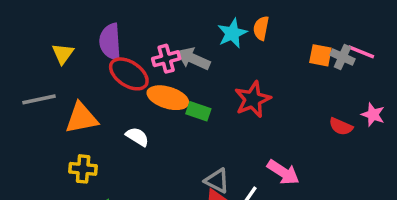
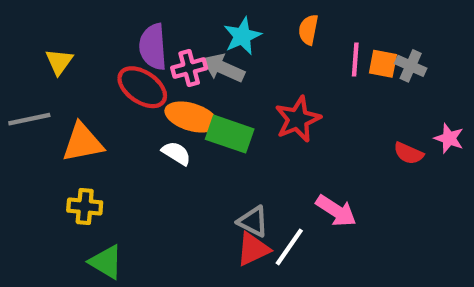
cyan star: (232, 33) -> (242, 36), moved
purple semicircle: (110, 42) -> (153, 47), moved
pink line: (361, 52) -> (355, 60), moved, turned 72
green rectangle: (198, 111) -> (230, 134), size x1.5
white semicircle: (137, 137) -> (176, 153), moved

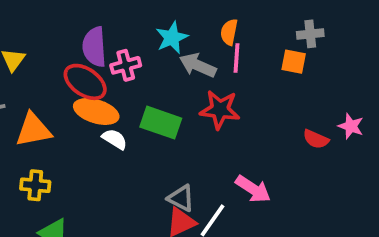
pink line: (355, 60) -> (236, 58), moved
gray cross: (411, 66) -> (310, 34), moved, turned -30
gray arrow: (223, 68) -> (198, 65), moved
orange ellipse: (191, 117) -> (96, 111), moved
red star: (298, 119) -> (220, 110), turned 30

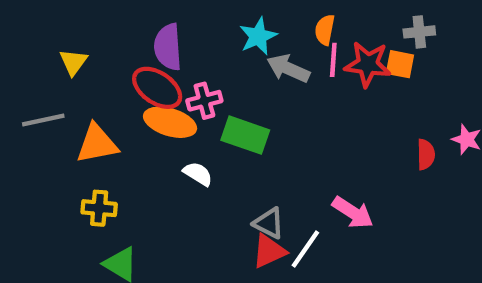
pink cross: (126, 65) -> (204, 101), moved
red star: (220, 110) -> (368, 64), moved
white semicircle: (115, 139) -> (198, 174), moved
red semicircle: (316, 139) -> (426, 154), turned -115

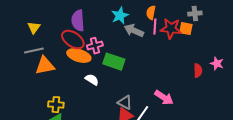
gray line: (43, 120) -> (34, 51), moved
yellow cross: (99, 208) -> (56, 105), moved

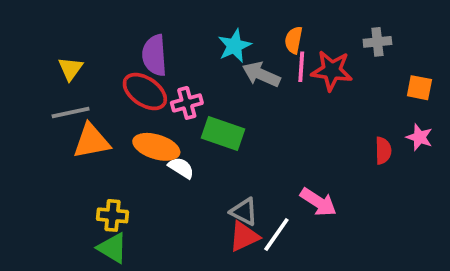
orange square: (186, 29) -> (419, 88), moved
orange ellipse: (79, 56) -> (156, 147), moved

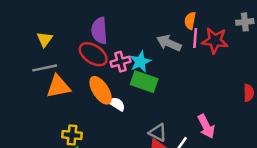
cyan star: (234, 46) -> (140, 62), moved
orange ellipse: (156, 147) -> (101, 90), turned 40
pink arrow: (318, 202) -> (206, 126), turned 30

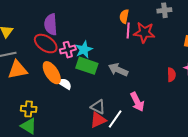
gray cross: (245, 22) -> (164, 10), moved
gray arrow: (169, 43) -> (118, 70), moved

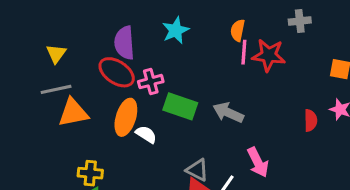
cyan star: (84, 50) -> (176, 30), moved
orange ellipse: (52, 73) -> (126, 117), turned 50

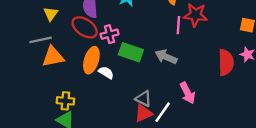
pink line: (244, 52) -> (178, 25), moved
yellow triangle: (56, 54) -> (51, 14), moved
red semicircle: (311, 120) -> (226, 62), size x1.6

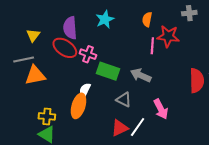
pink cross: (110, 34) -> (88, 54), turned 35
orange ellipse: (91, 60) -> (78, 106), moved
white semicircle: (106, 73) -> (85, 90), turned -96
gray triangle: (143, 99) -> (124, 100), moved

